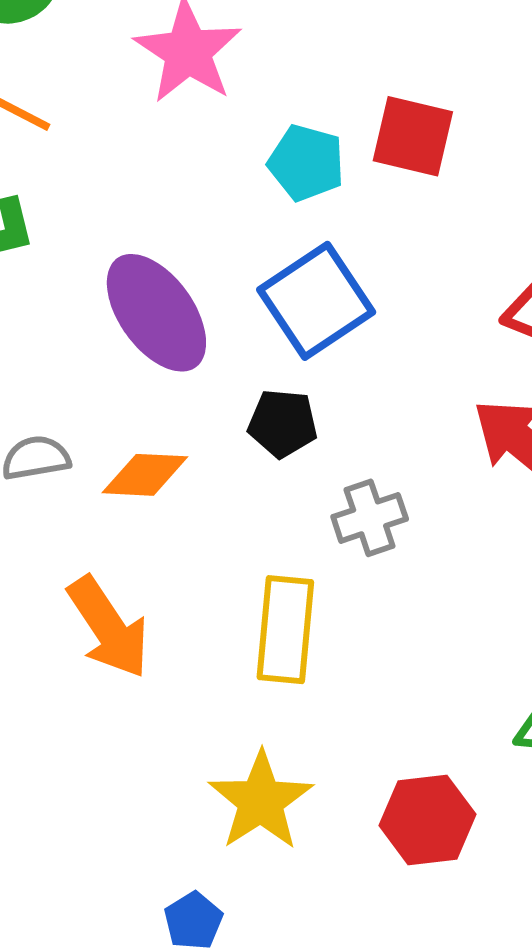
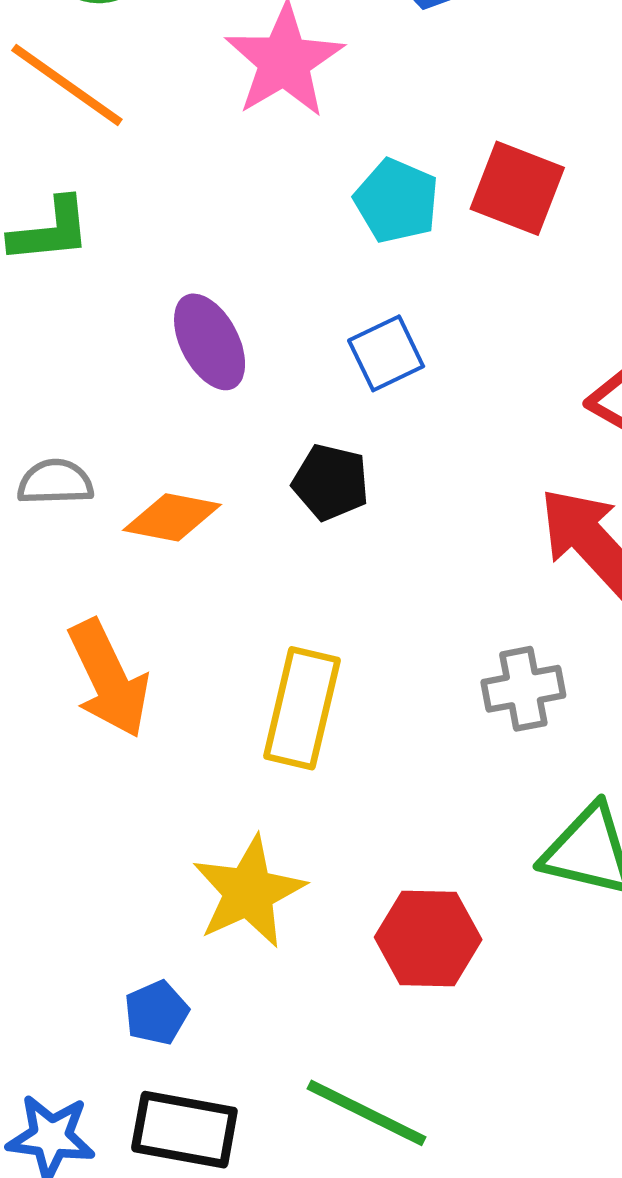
blue square: (316, 301) -> (386, 353), size x0.6
purple ellipse: (156, 313) -> (210, 342), size x0.7
gray cross: (370, 518) -> (523, 689), moved

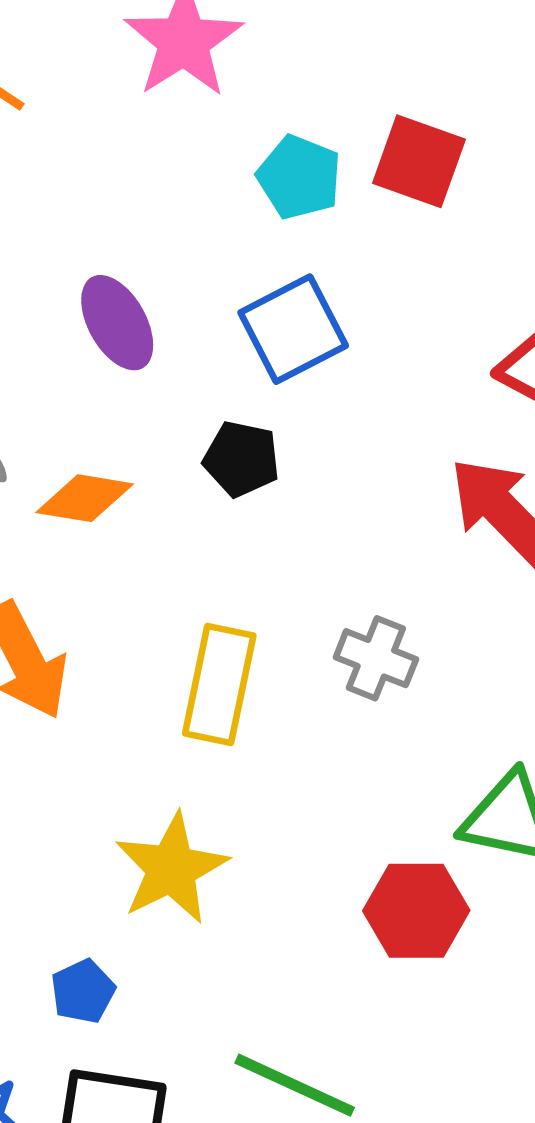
blue square: (386, 353) -> (293, 329), size x1.4
gray cross: (523, 689) -> (376, 658), moved, turned 34
red hexagon: (428, 938) -> (416, 911), moved

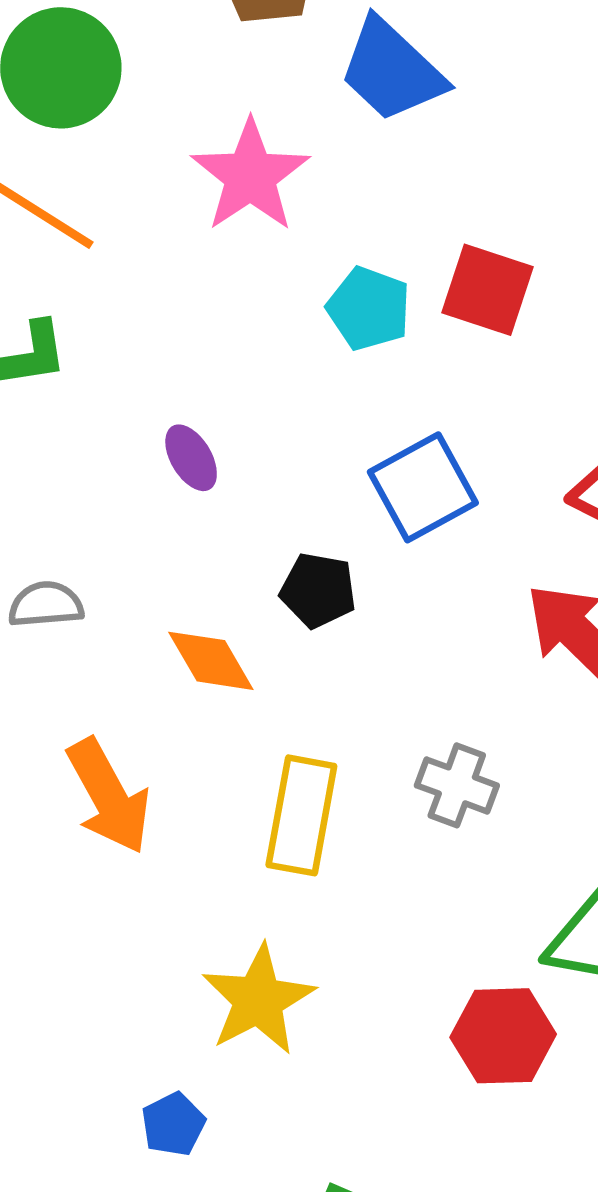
purple ellipse: (117, 323) -> (191, 458), size x0.7
blue square: (293, 329) -> (423, 487), moved
orange diamond: (85, 498) -> (211, 661), moved, turned 52

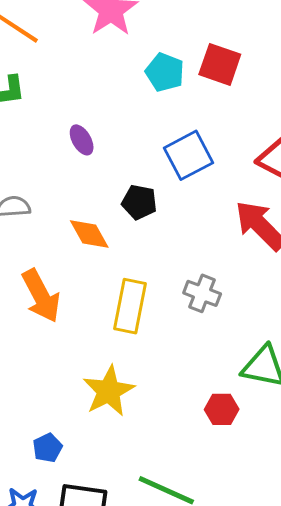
red hexagon: (503, 1036) -> (222, 409), size x0.7
blue pentagon: (173, 1124) -> (47, 448), moved

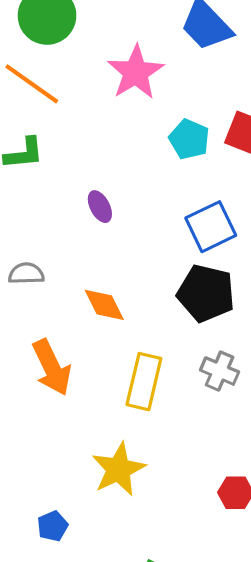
black pentagon: (139, 202) -> (206, 293), moved, size x1.6

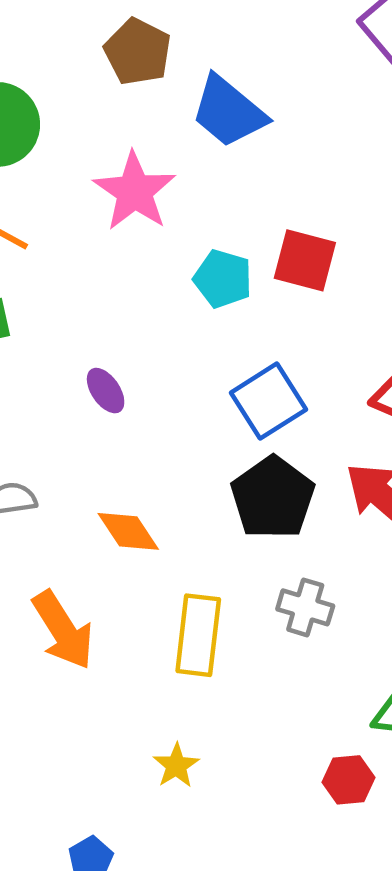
black pentagon: (206, 293) -> (273, 498), turned 30
yellow star: (119, 469) -> (176, 766), size x0.6

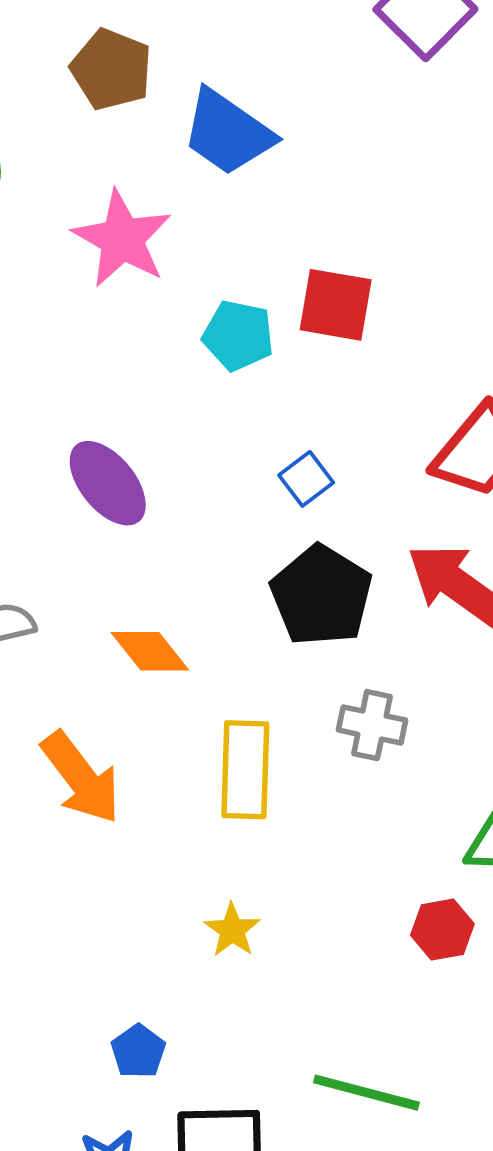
purple ellipse: (106, 391) -> (108, 483), size x1.6
blue square: (268, 401) -> (306, 479), size x0.6

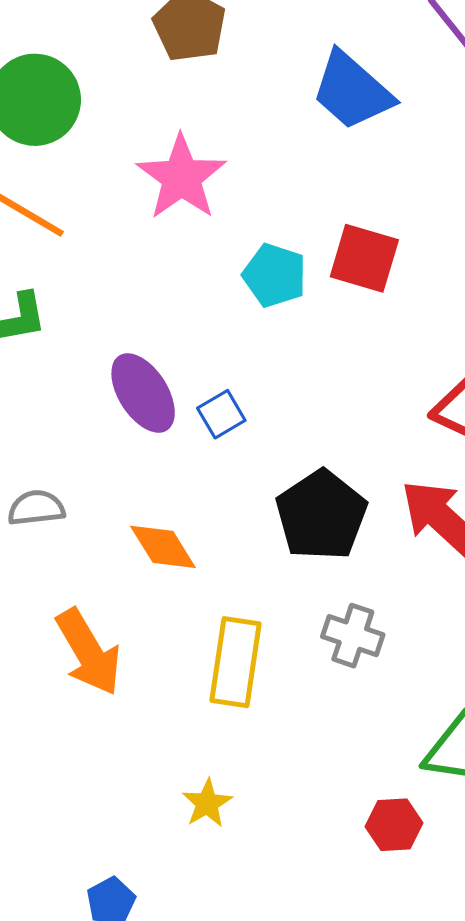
blue trapezoid: (228, 132) -> (352, 91), moved
blue square: (306, 479) -> (221, 414), moved

